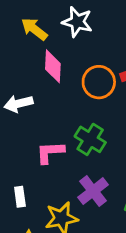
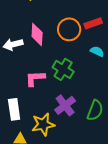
pink diamond: (53, 66) -> (37, 34), moved
white rectangle: (20, 197) -> (14, 109), size x1.5

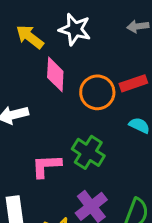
pink diamond: (37, 34) -> (55, 74), moved

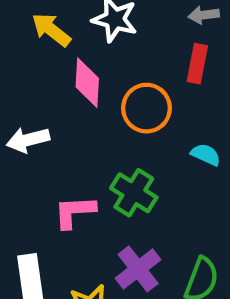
red rectangle: (133, 83) -> (197, 64), moved, turned -60

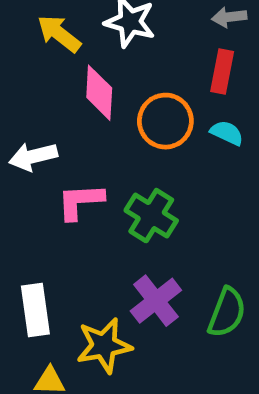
cyan semicircle: (206, 155) -> (227, 133), moved
pink L-shape: (75, 212) -> (80, 201), moved

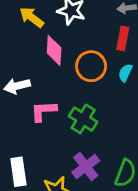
cyan semicircle: (227, 133) -> (125, 73), turned -90

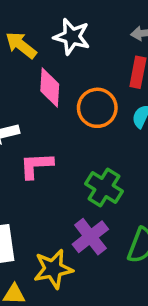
green cross: (83, 119) -> (104, 188), moved

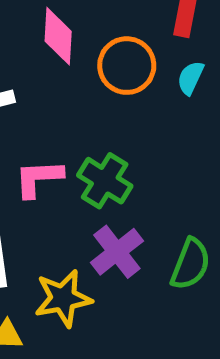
pink L-shape: (36, 165) -> (39, 178), moved
green cross: (104, 188) -> (105, 181), moved

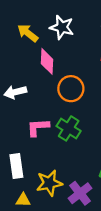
orange circle: (127, 66) -> (71, 89), moved
purple cross: (117, 252) -> (80, 193), moved

